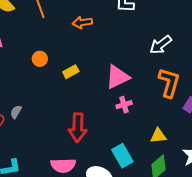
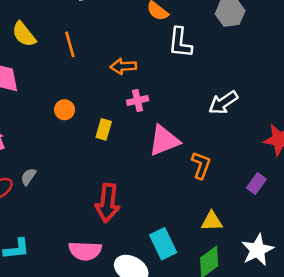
yellow rectangle: (71, 72) -> (104, 129), turned -49
orange L-shape: (169, 83) -> (201, 165), moved, size x0.7
pink cross: (124, 105) -> (138, 100), moved

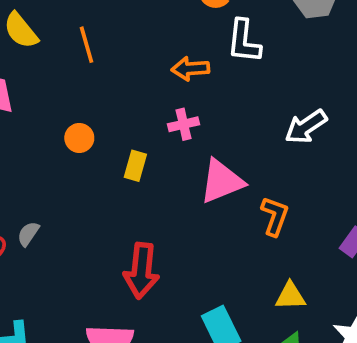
orange arrow: (123, 66) -> (190, 69), moved

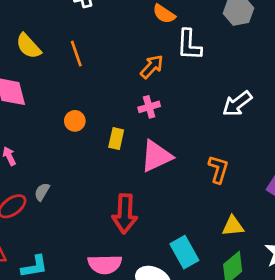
orange arrow: (190, 69) -> (152, 67), turned 140
pink triangle: (222, 181) -> (156, 156), moved

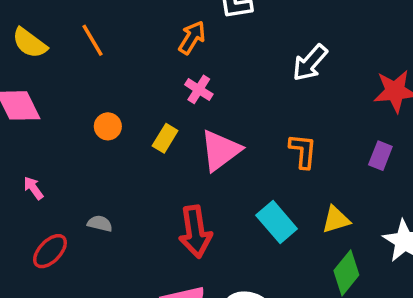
pink cross: (149, 107) -> (199, 89), turned -30
yellow rectangle: (116, 139) -> (165, 138), turned 30
gray semicircle: (42, 192) -> (100, 223), moved, turned 84
cyan rectangle: (184, 252) -> (277, 222), moved

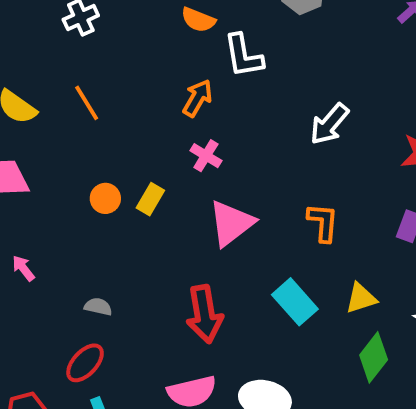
yellow rectangle: (165, 138) -> (150, 199), moved
red ellipse: (50, 251) -> (85, 363), moved

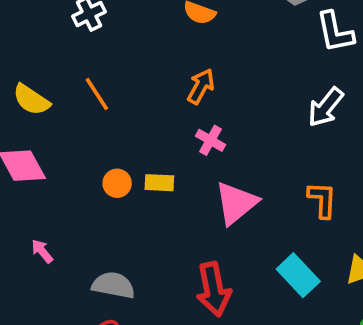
white L-shape: (243, 56) -> (335, 32), moved
yellow rectangle: (150, 199) -> (159, 183), turned 64
gray semicircle: (98, 307) -> (113, 285), size x1.6

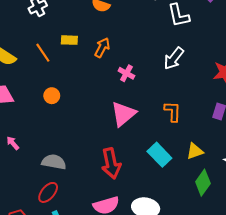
pink cross: (211, 140) -> (126, 73), moved
orange circle: (117, 183) -> (52, 96), moved
yellow rectangle: (159, 183) -> (69, 40), moved

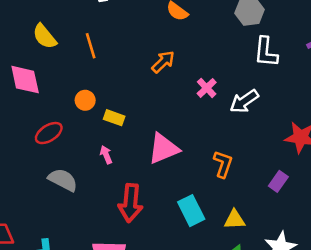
yellow rectangle: (69, 40) -> (114, 118), moved
pink cross: (126, 73) -> (207, 88), moved
pink arrow: (13, 143) -> (106, 155), moved
red ellipse: (48, 192) -> (49, 133), moved

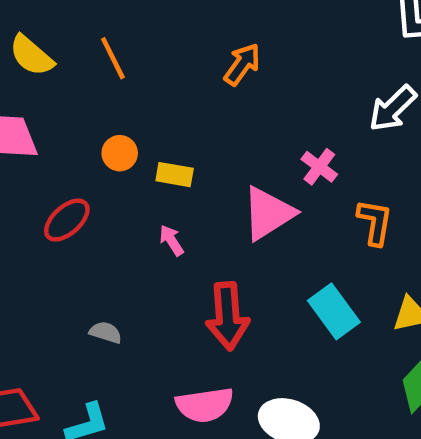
pink cross: (207, 88) -> (319, 167), moved
gray semicircle: (63, 180) -> (106, 332), moved, size x0.6

